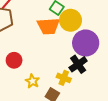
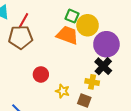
orange trapezoid: (48, 26) -> (67, 35), turned -145

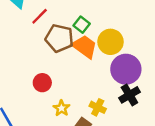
green square: (72, 16) -> (82, 25), moved
brown pentagon: (21, 37) -> (59, 38), moved
black cross: (103, 66) -> (129, 95), moved

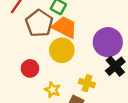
brown pentagon: (59, 38) -> (39, 23), turned 30
yellow circle: (110, 42) -> (62, 50), moved

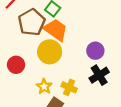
purple circle: (108, 42) -> (95, 51), size x0.6
yellow star: (52, 90) -> (44, 87), moved

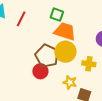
brown pentagon: (32, 22) -> (47, 56), moved
yellow cross: (69, 87) -> (89, 64), moved

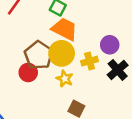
yellow cross: (89, 64) -> (90, 61), moved, turned -32
yellow star: (70, 82) -> (65, 79), moved

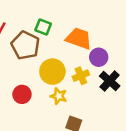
orange trapezoid: (64, 29) -> (79, 38), moved
brown pentagon: (39, 55) -> (25, 45), moved

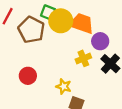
yellow circle: (52, 72) -> (61, 21), moved
yellow star: (59, 96) -> (64, 86), moved

